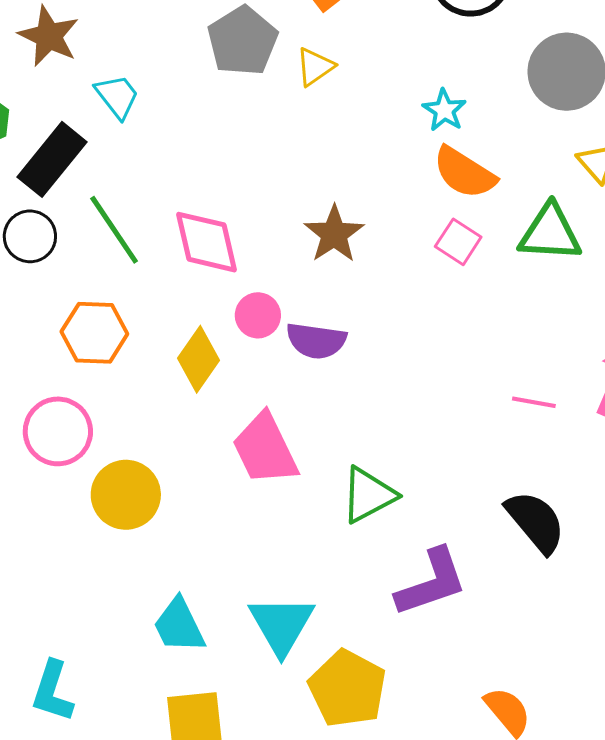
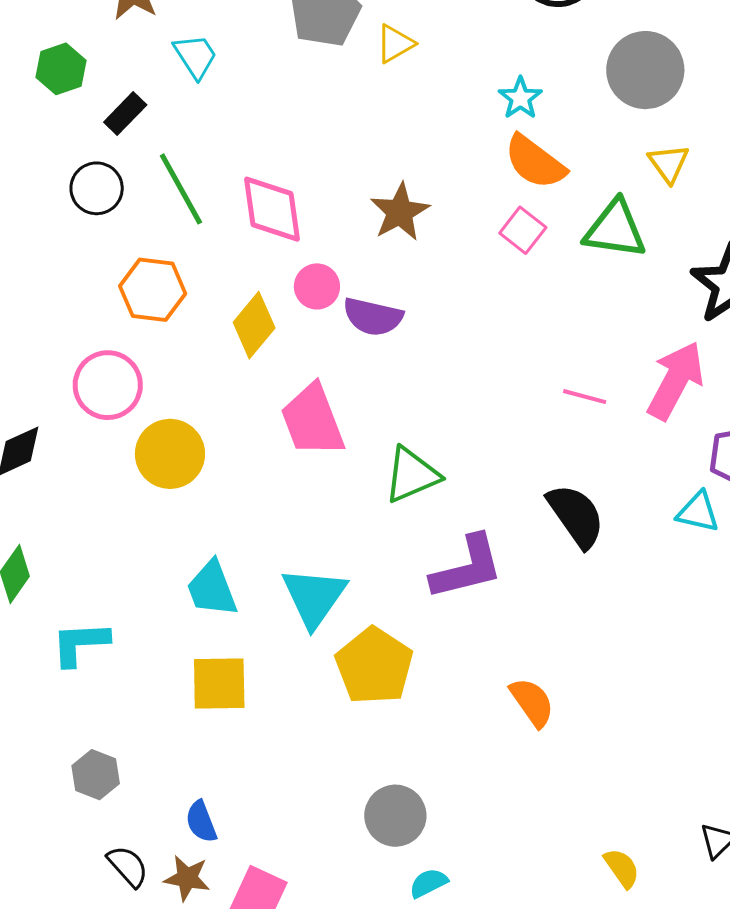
black rectangle: (52, 159) -> (125, 114), size x0.6
cyan L-shape: (52, 691) -> (80, 643), turned 64

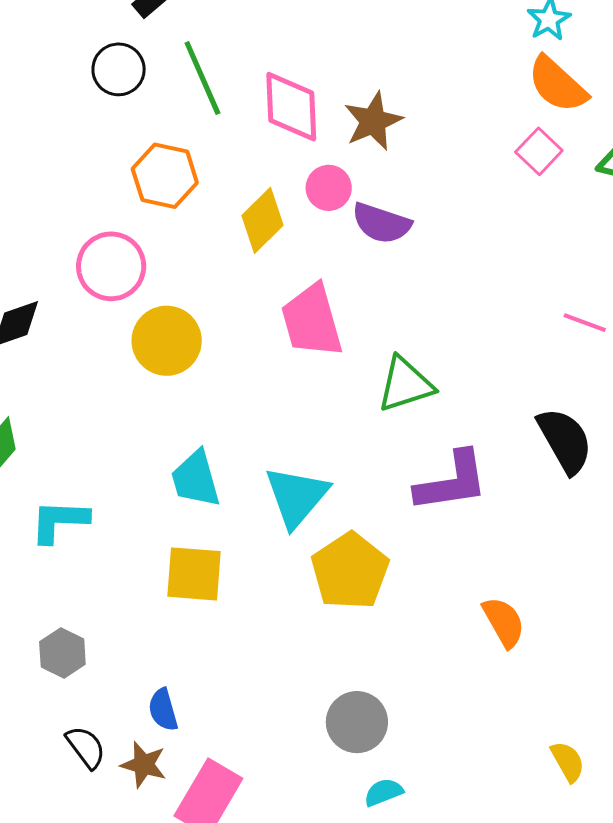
brown star: (400, 212) -> (373, 121), moved
yellow semicircle: (622, 868) -> (568, 762), moved

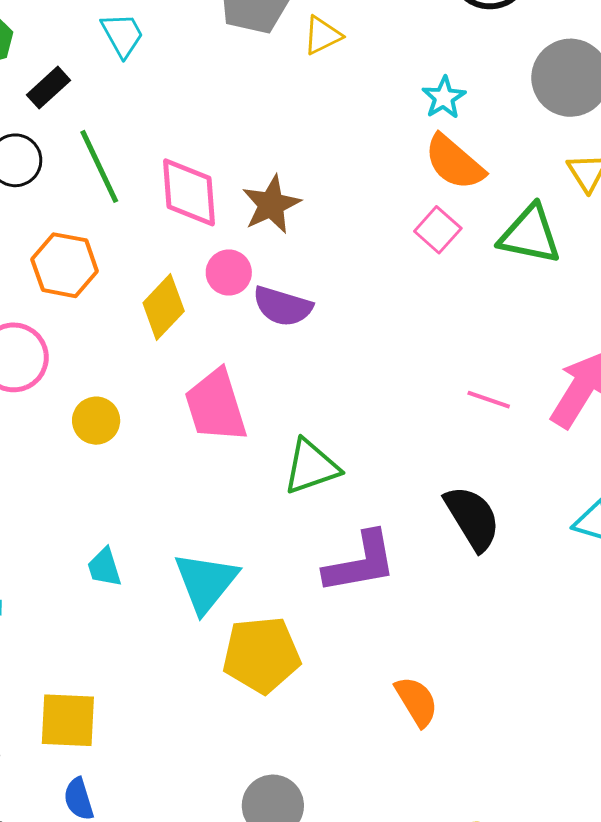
yellow circle: (167, 341) -> (96, 421), moved, size x0.7
cyan trapezoid: (196, 479) -> (104, 567), size x0.7
yellow pentagon: (350, 571) -> (261, 655), turned 30
yellow square: (194, 574) -> (68, 720), moved

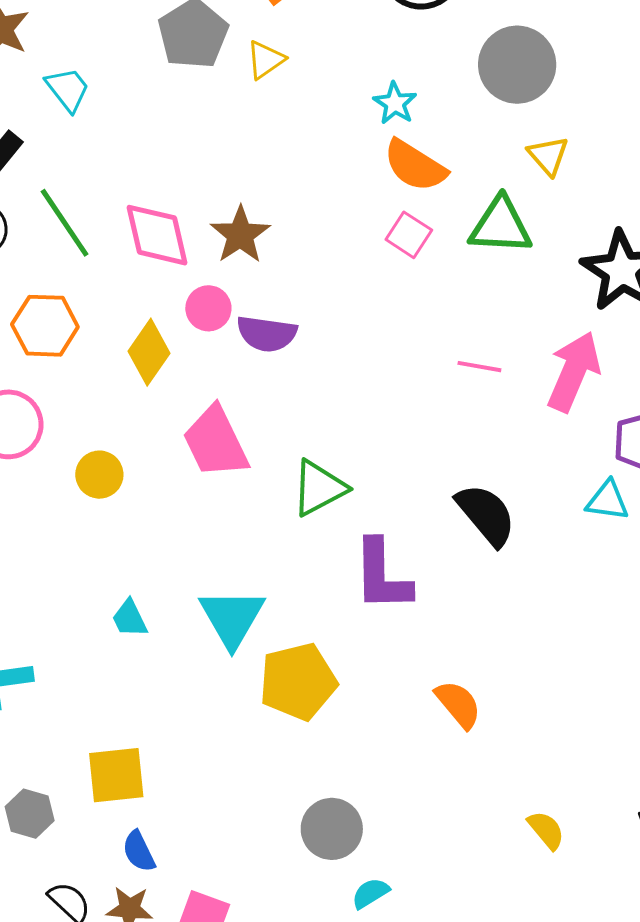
pink line: (489, 400) -> (479, 367), moved
purple L-shape: (360, 563) -> (382, 575), turned 108

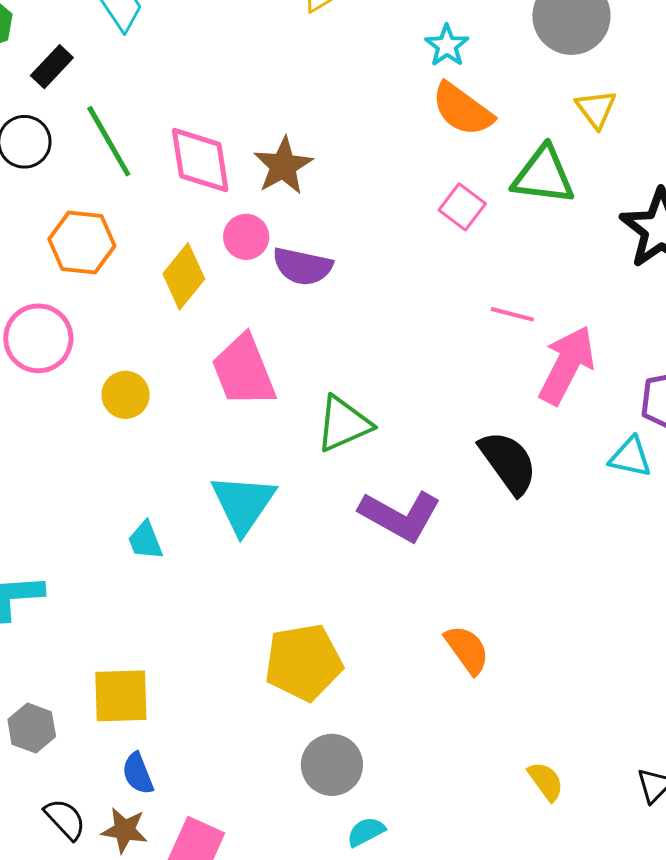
pink square: (409, 235) -> (462, 207), moved
pink arrow: (574, 371) -> (567, 365), moved
purple L-shape: (382, 575) -> (400, 516), turned -64
cyan triangle: (232, 618) -> (243, 504), moved
yellow pentagon: (298, 682) -> (303, 662), moved

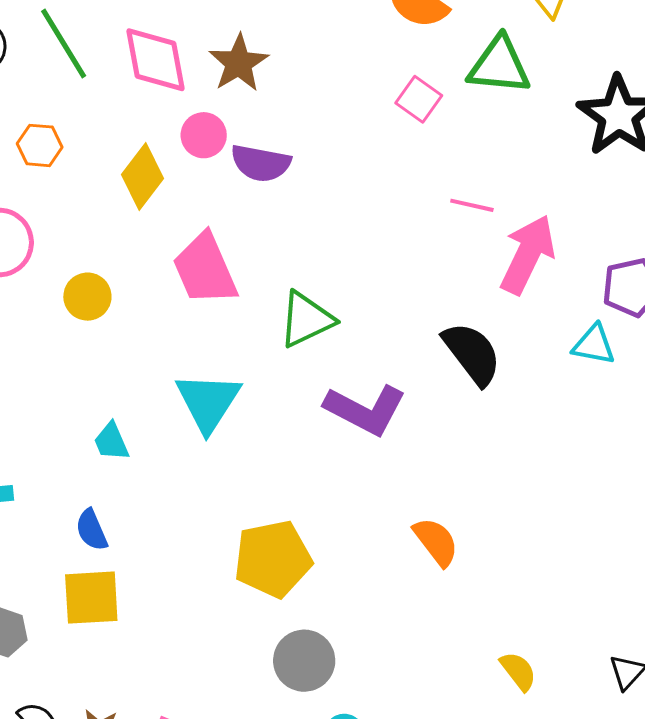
orange hexagon: (82, 242) -> (40, 145), size x0.7
blue semicircle: (138, 774) -> (92, 530), moved

